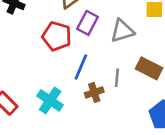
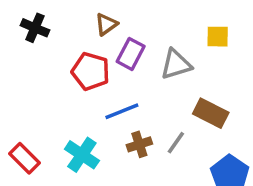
blue line: (81, 67) -> (122, 111), turned 45
gray line: (117, 78) -> (176, 143), moved, turned 30

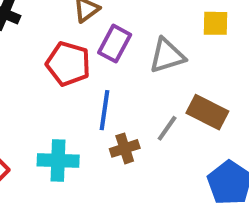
blue line: (122, 111) -> (105, 110), turned -60
gray line: (176, 143) -> (167, 128), moved
cyan cross: (82, 155) -> (58, 161), turned -32

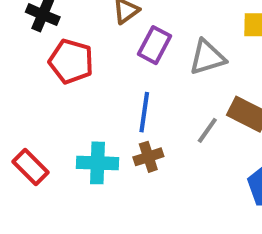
red pentagon: (68, 64) -> (71, 61), moved
brown cross: (125, 148) -> (148, 157), moved

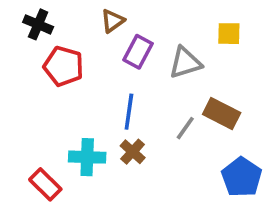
brown cross: (148, 157) -> (133, 152), turned -30
red rectangle: (30, 167) -> (45, 184), moved

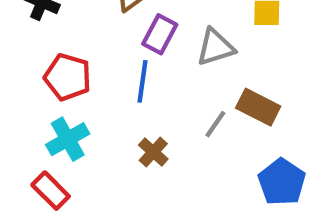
red pentagon: (64, 66) -> (68, 77), moved
blue line: (129, 112) -> (143, 81), moved
cyan cross: (87, 157) -> (68, 139), moved, turned -32

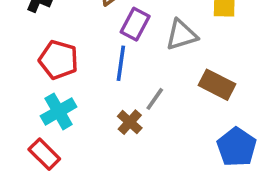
gray line: (215, 124) -> (155, 99), moved

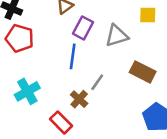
red pentagon: (59, 60) -> (20, 38), moved
red rectangle: (44, 154) -> (61, 122), moved

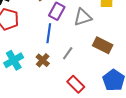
brown cross: (79, 99) -> (43, 60), moved
red rectangle: (61, 122) -> (76, 84), moved

